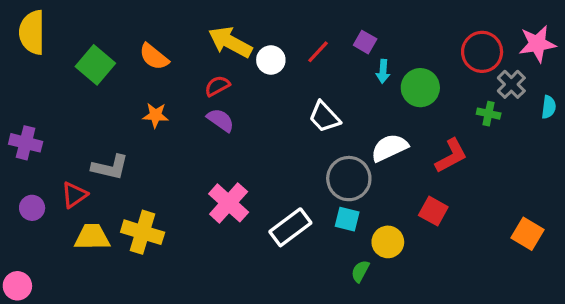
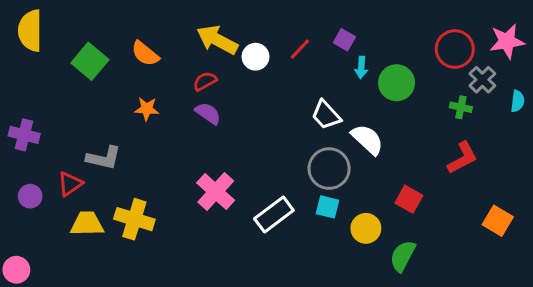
white trapezoid: (324, 117) -> (326, 115), moved
white semicircle: (389, 148) -> (367, 139), turned 68
red L-shape: (451, 156) -> (462, 158), moved
green semicircle: (360, 271) -> (403, 256), moved, size x1.5

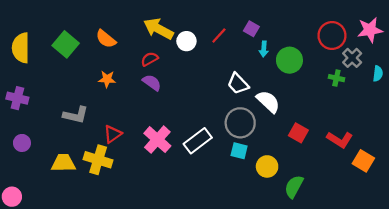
yellow semicircle: (30, 31) -> (21, 48), moved
red L-shape: (462, 158) -> (340, 140), moved, turned 60
red triangle: (70, 184) -> (113, 134), moved
red square: (409, 199) -> (298, 133), moved
white rectangle: (274, 215) -> (198, 141), moved

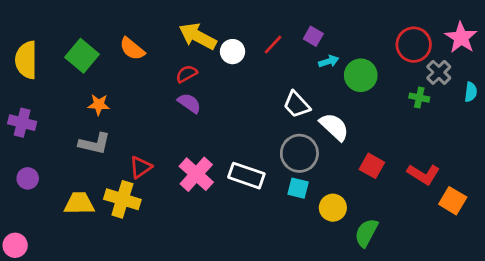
pink star: (370, 30) -> (461, 38), turned -30
cyan arrow: (264, 49) -> (329, 61), turned -112
orange star: (107, 79) -> (99, 105), moved
white rectangle: (198, 141) -> (246, 176), turned 56

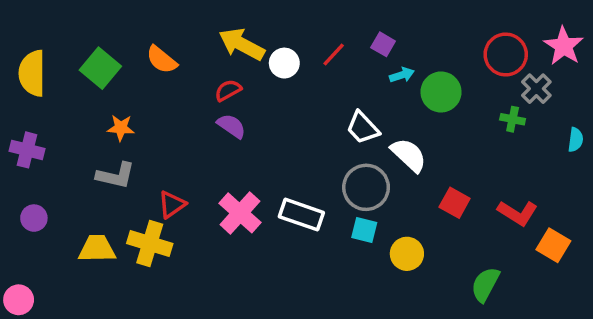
cyan semicircle: (471, 92) -> (576, 140), moved
green semicircle: (366, 233) -> (485, 284), moved

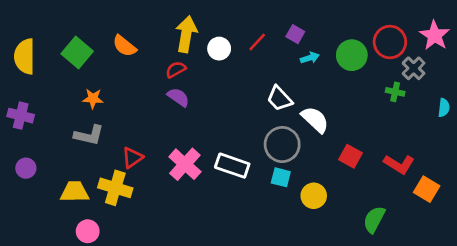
yellow arrow: (242, 44) -> (186, 34), turned 72
green circle: (441, 92) -> (352, 55), moved
pink circle: (19, 300) -> (88, 231), moved

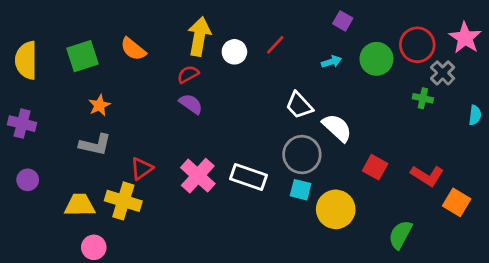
purple square: (295, 34) -> (343, 21), moved
green square: (77, 53) -> (83, 56), turned 32
orange star: (93, 99) -> (99, 105), turned -30
yellow circle: (314, 196) -> (336, 209), size x1.4

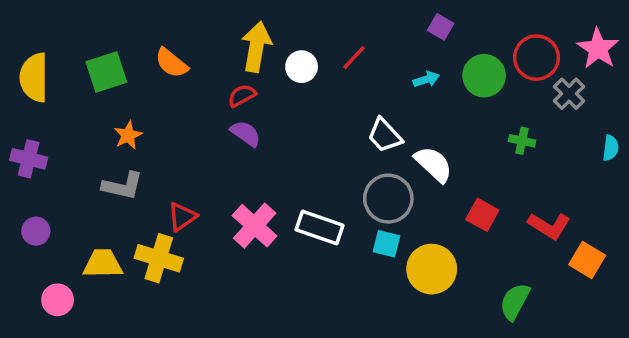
green cross: (423, 98) -> (522, 141), moved
pink circle: (94, 247) -> (58, 300), moved

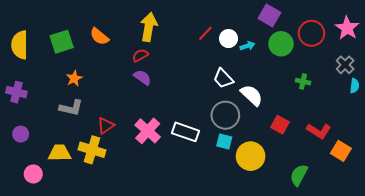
purple square: (441, 27) -> (269, 15), moved, size x1.5
white circle: (302, 67) -> (229, 39), moved
gray cross: (569, 94) -> (345, 65), moved

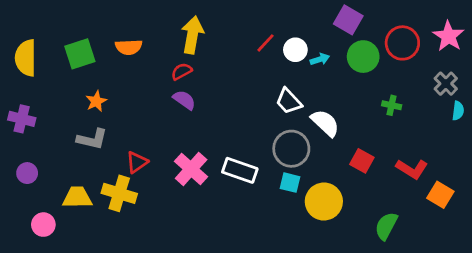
orange semicircle: (99, 36) -> (129, 47), turned -42

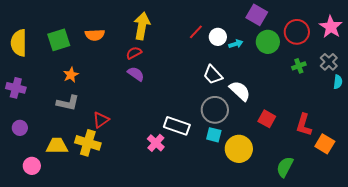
green cross: (392, 105) -> (299, 66), moved, turned -32
pink cross: (191, 169) -> (156, 143), moved, size x0.7
red L-shape: (412, 169) -> (304, 125), turned 75

